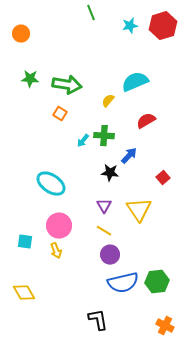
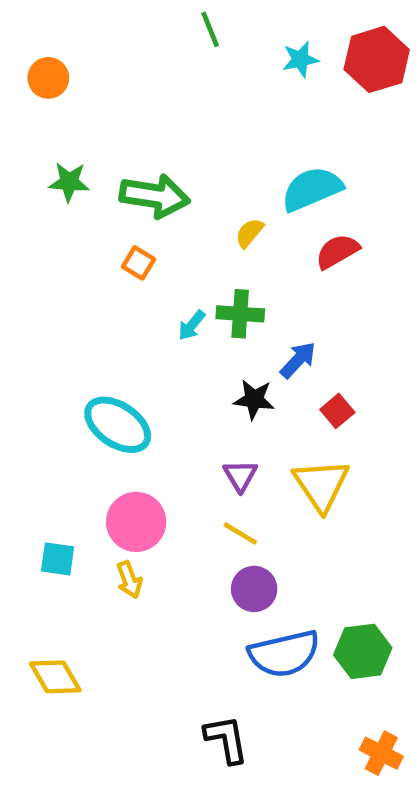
red semicircle: (146, 121) -> (337, 251), moved
red square: (163, 178) -> (337, 411), moved

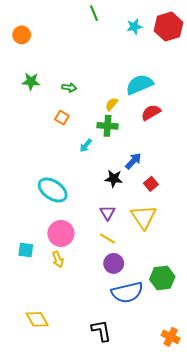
green arrow: (155, 196) -> (69, 88), size x0.5
green cross: (240, 314) -> (107, 126), moved
green hexagon: (363, 651) -> (162, 278), moved
yellow diamond: (55, 677) -> (37, 319), moved

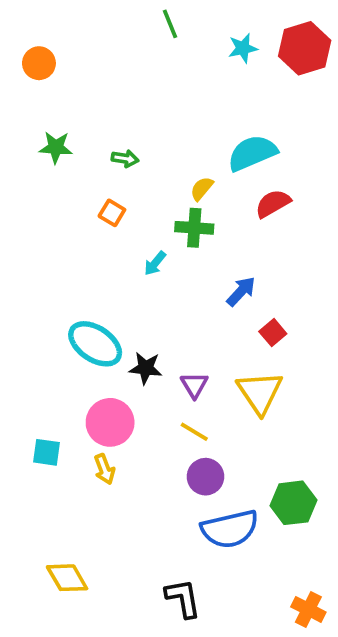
black star: (114, 179) -> (146, 368), moved

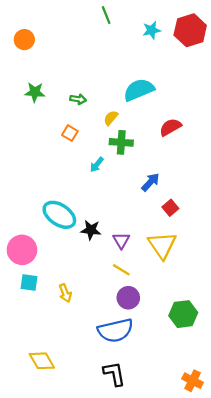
cyan semicircle: (252, 153) -> (139, 90), moved
yellow semicircle: (202, 189) -> (111, 118), moved
pink circle: (110, 422) -> (22, 250), moved
blue semicircle: (230, 529) -> (115, 330), moved

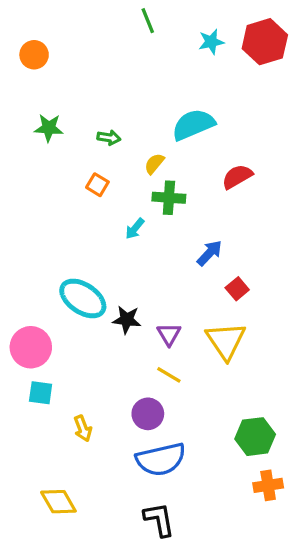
yellow arrow: (65, 293) -> (83, 428), moved
purple circle: (128, 298) -> (148, 414), moved
orange cross: (193, 381) -> (268, 485), moved, turned -36

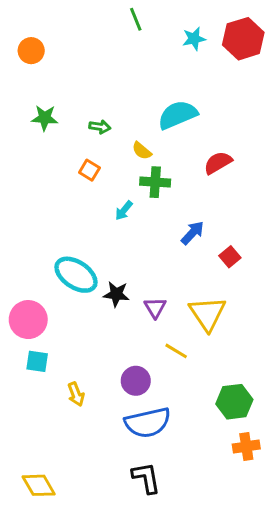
yellow semicircle: (154, 164) -> (142, 151), turned -90
red square: (237, 289) -> (230, 257), moved
yellow line: (169, 375) -> (176, 351), moved
yellow diamond: (58, 502) -> (39, 485), moved

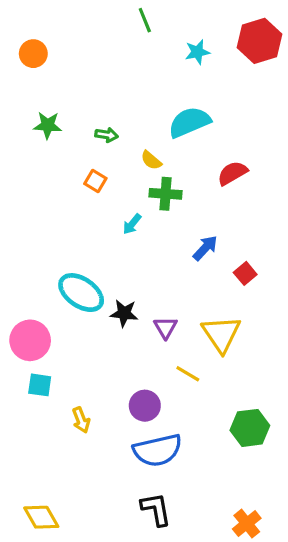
cyan star: (194, 39) -> (197, 52), moved
orange cross: (246, 447) -> (247, 524), moved, turned -30

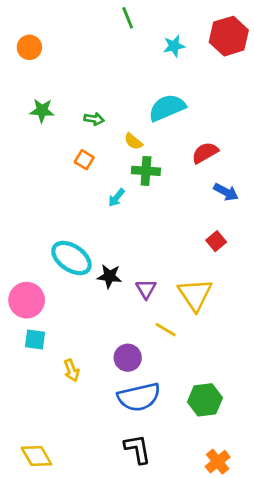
blue arrow: (205, 248) -> (226, 192), moved, turned 75
green hexagon: (250, 428) -> (205, 400), moved

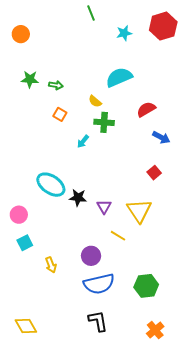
green arrow: (94, 119) -> (56, 85), moved
pink circle: (27, 300) -> (19, 215), size x0.7
cyan square: (35, 339) -> (25, 243), turned -35

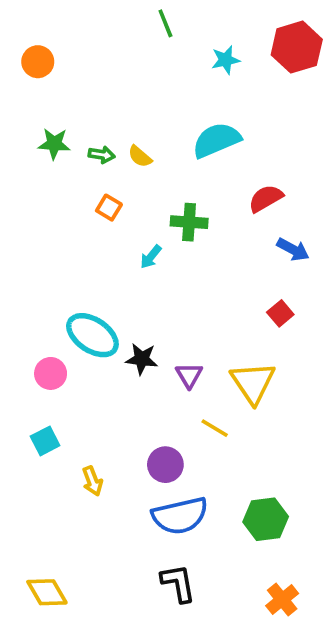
yellow semicircle: (95, 101) -> (140, 156), moved
pink circle: (19, 215) -> (51, 373), moved

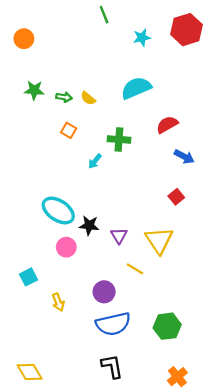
pink circle: (51, 373) -> (66, 247), moved

